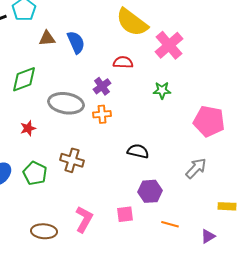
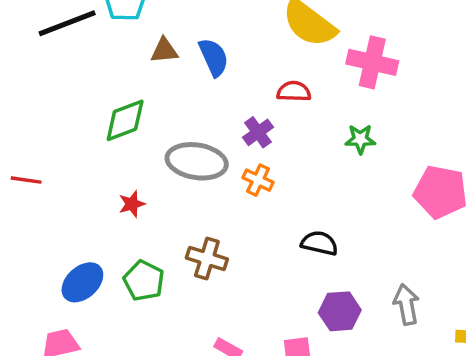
pink cross: (169, 45) -> (372, 62), turned -36
orange cross: (102, 114) -> (258, 180), turned 30
gray arrow: (196, 168) -> (406, 305), moved, turned -55

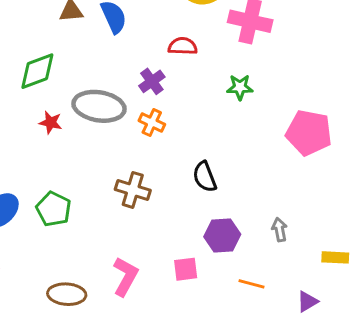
red star: (132, 204) -> (51, 122), moved, turned 30
black semicircle: (319, 243) -> (205, 177), turned -124
brown cross: (207, 258) -> (133, 190), moved
gray arrow: (406, 305) -> (279, 230), size x0.7

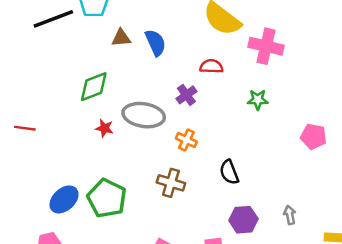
orange cross: (152, 122) -> (186, 140), moved
pink pentagon: (309, 133) -> (314, 136), size x0.7
green pentagon: (54, 209) -> (107, 198), size x1.4

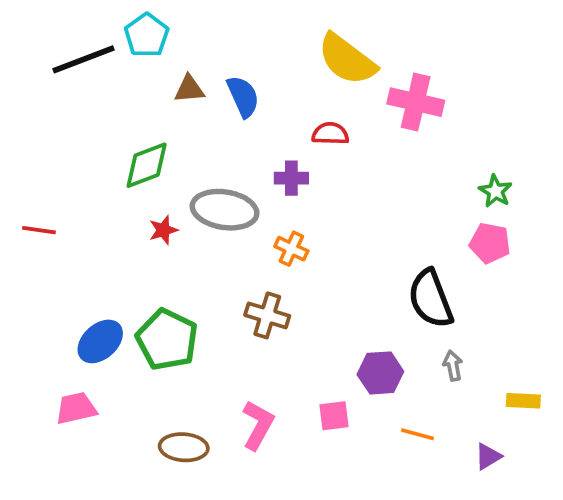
purple cross: (186, 95) -> (291, 178), turned 36
green star: (258, 100) -> (495, 191), moved, turned 30
red star: (104, 128) -> (163, 230), turned -30
black semicircle: (229, 172) -> (431, 299), moved, size x1.5

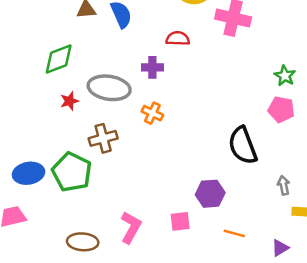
brown cross: (267, 315) -> (103, 138), moved, turned -32
blue ellipse: (100, 341) -> (29, 173), turned 32
gray arrow: (453, 366) -> (284, 185), moved

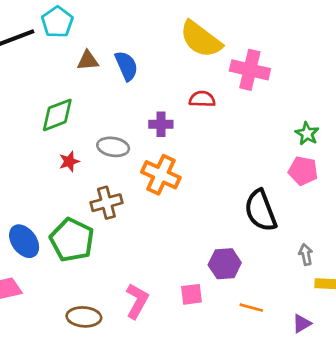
red semicircle: (178, 38) -> (202, 99), moved
gray ellipse: (109, 88) -> (113, 147), size x0.7
orange cross: (152, 113) -> (161, 175), size x1.6
blue ellipse: (29, 173) -> (24, 241), turned 64

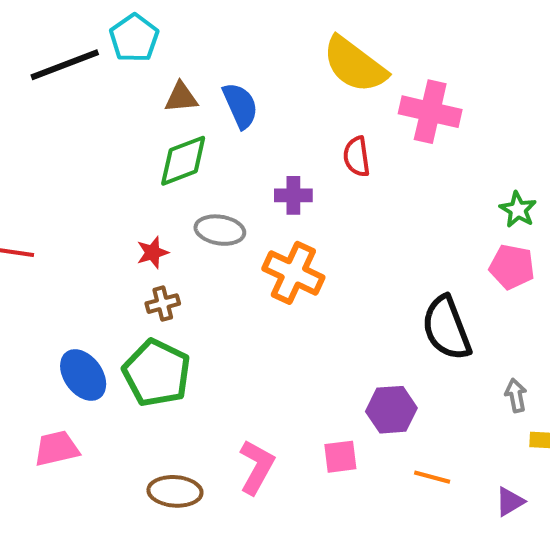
red semicircle: (202, 99) -> (357, 157), turned -100
green diamond: (57, 115) -> (183, 161), moved
brown cross: (106, 203) -> (163, 304), moved, size x0.7

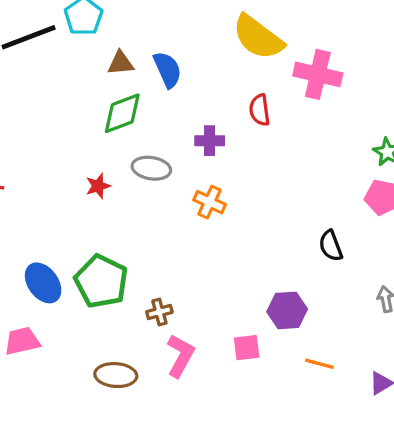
orange cross: (293, 273) -> (210, 202), size x0.7
brown cross: (163, 304) -> (159, 312), moved
black semicircle: (447, 328) -> (331, 246), size x0.6

